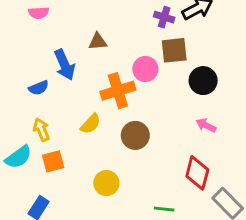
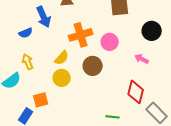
pink circle: (145, 69) -> (110, 42), moved
black circle: (203, 81) -> (152, 31), moved
orange square: (53, 161) -> (41, 100), moved
yellow circle: (106, 183) -> (62, 78), moved

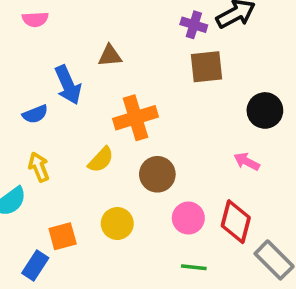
pink circle: (110, 42) -> (188, 218), moved
yellow circle: (62, 78) -> (117, 224), moved

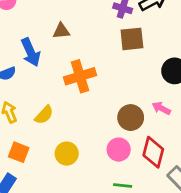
yellow semicircle: (101, 160) -> (44, 115), moved
brown circle: (157, 174) -> (131, 118), moved
orange square: (63, 236) -> (19, 152), moved, turned 36

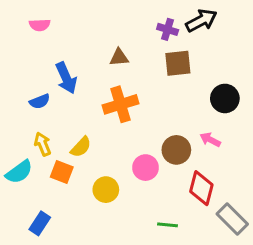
brown triangle: (61, 31) -> (119, 57), moved
pink circle: (119, 150) -> (146, 168), moved
orange square: (19, 152) -> (62, 172), moved

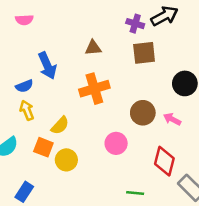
yellow arrow: (43, 144) -> (27, 110), moved
brown circle: (176, 150) -> (143, 113), moved
yellow circle: (106, 190) -> (66, 160), moved

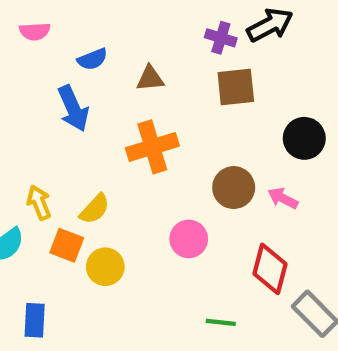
blue semicircle: (24, 86) -> (92, 59), moved
yellow arrow: (27, 110) -> (39, 203), moved
blue rectangle: (24, 192) -> (35, 320), turned -30

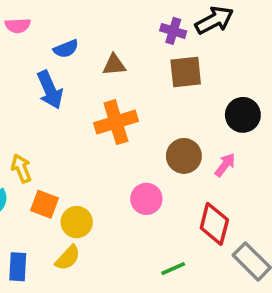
pink arrow: (283, 198) -> (225, 165), turned 100
yellow semicircle: (95, 209) -> (68, 258), moved
green line: (221, 322) -> (173, 269), turned -30

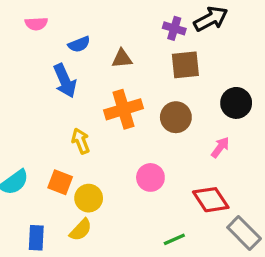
brown circle: (184, 156) -> (176, 117), moved
yellow arrow: (21, 168) -> (81, 141), moved
red diamond: (214, 224) -> (211, 200), turned -48

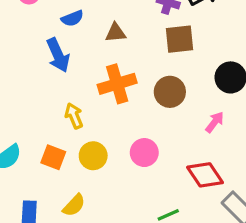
yellow circle: (89, 198) -> (93, 156), moved

